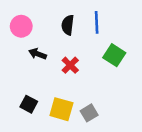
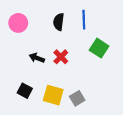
black arrow: (38, 54) -> (37, 58), moved

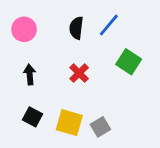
blue line: (84, 20) -> (109, 25), turned 42
black arrow: (37, 58) -> (30, 75), moved, turned 64

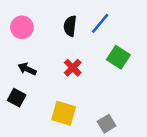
black arrow: (30, 75) -> (27, 69), turned -60
black square: (33, 117) -> (17, 98), moved
gray square: (100, 127) -> (107, 124), moved

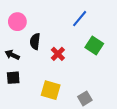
black semicircle: (70, 26) -> (35, 41), moved
black arrow: (27, 69) -> (12, 55), moved
black square: (17, 98) -> (13, 78), turned -32

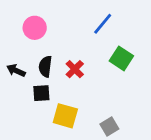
pink circle: (17, 22) -> (35, 28), moved
black semicircle: (35, 41) -> (45, 66), moved
black square: (13, 78) -> (41, 93), moved

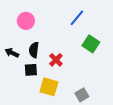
red cross: (75, 69) -> (56, 60), moved

